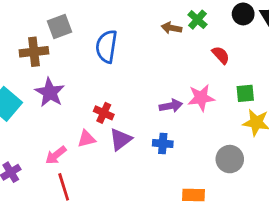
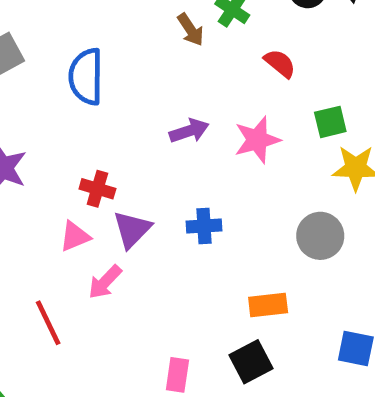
brown arrow: (171, 28) -> (191, 30), turned -126
purple arrow: (171, 106) -> (189, 131), moved
pink arrow: (56, 155) -> (105, 282), moved

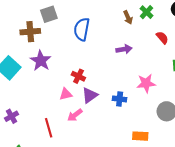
purple arrow: (189, 131) -> (124, 49), moved
pink star: (257, 140) -> (146, 83), moved

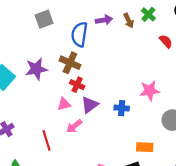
brown cross: (30, 32) -> (70, 63), moved, turned 30
purple arrow: (124, 49) -> (104, 20), moved
purple star: (41, 61) -> (36, 69), turned 30

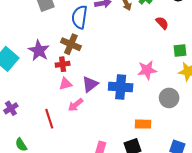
purple star: (36, 69) -> (39, 51), turned -30
red cross: (77, 85) -> (63, 64), moved, turned -32
blue cross: (122, 108) -> (121, 87), size x1.6

